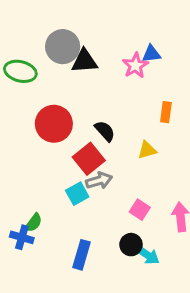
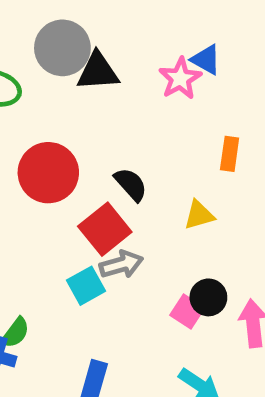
blue triangle: (151, 54) -> (206, 60), turned 36
black circle: (131, 245) -> (208, 297), moved

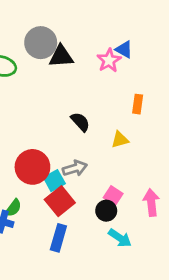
red circle: (48, 173) -> (32, 167), moved
red square: (105, 229) -> (60, 201), moved
black circle: (208, 297) -> (106, 211), moved

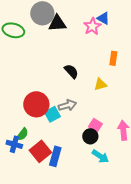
red square: (60, 201) -> (40, 151), moved

